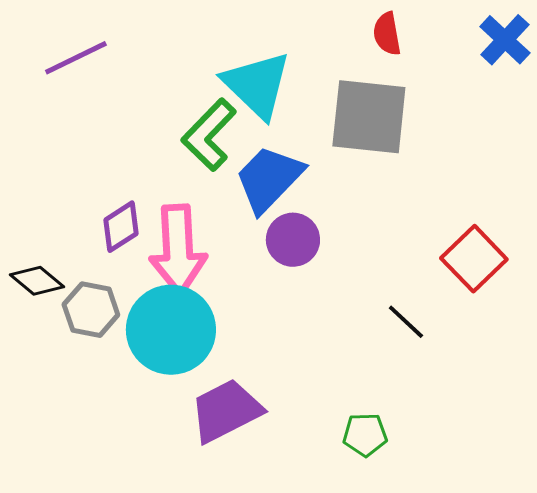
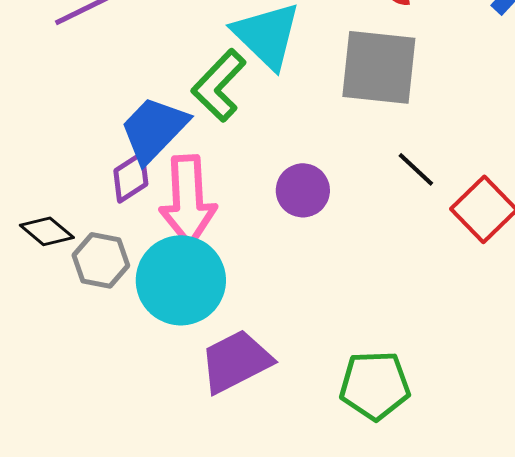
blue trapezoid: (269, 179) -> (154, 129), moved
black line: (406, 322) -> (416, 169), moved
green pentagon: (365, 435) -> (375, 385), size x1.6

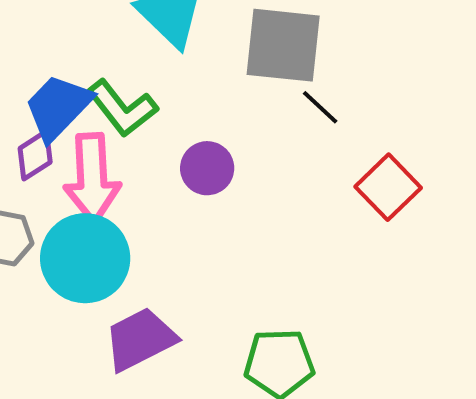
green L-shape: (219, 85) -> (122, 108), moved, turned -82
black line: (416, 169) -> (320, 107), moved

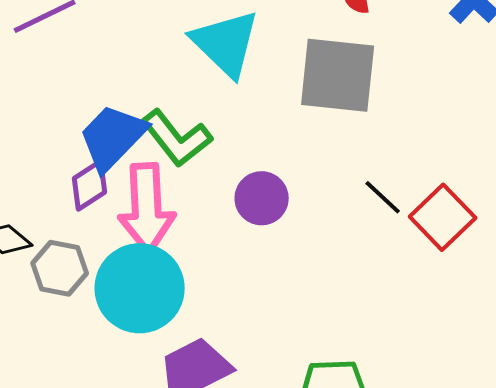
black line: (320, 107) -> (383, 197), moved

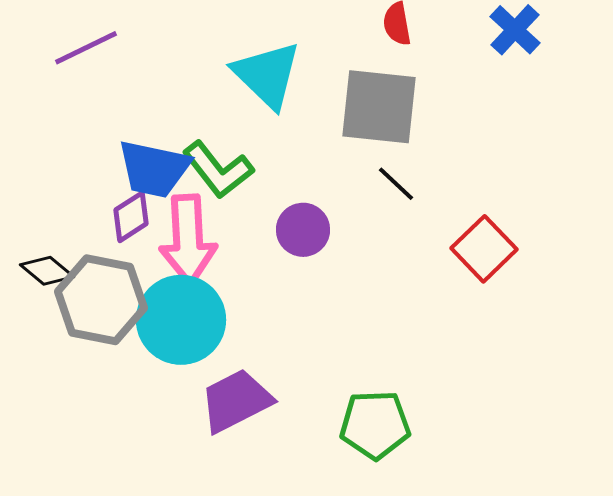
blue trapezoid: (113, 137) -> (154, 169), turned -122
black line: (383, 197) -> (396, 184), moved
gray hexagon: (60, 268) -> (101, 300), size x1.6

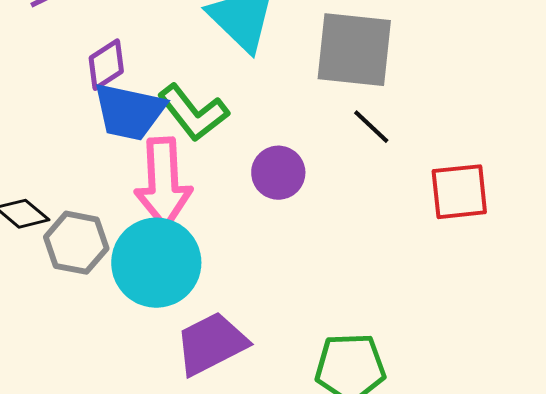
purple diamond: (131, 217) -> (106, 65), moved
red square: (484, 249) -> (459, 192), turned 38
gray hexagon: (101, 300) -> (76, 243), size x0.7

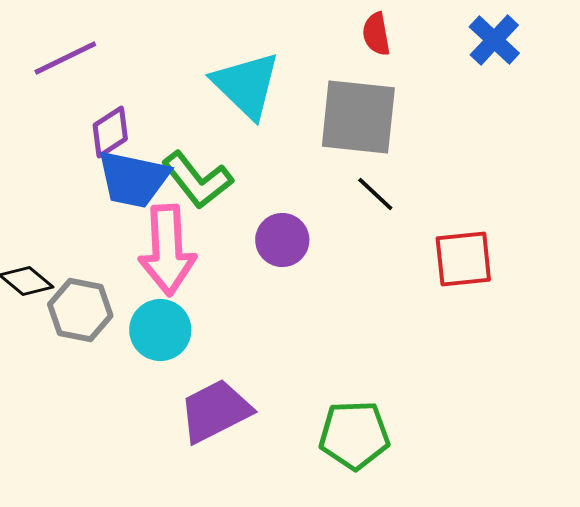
cyan circle: (156, 263) -> (160, 330), size x0.7

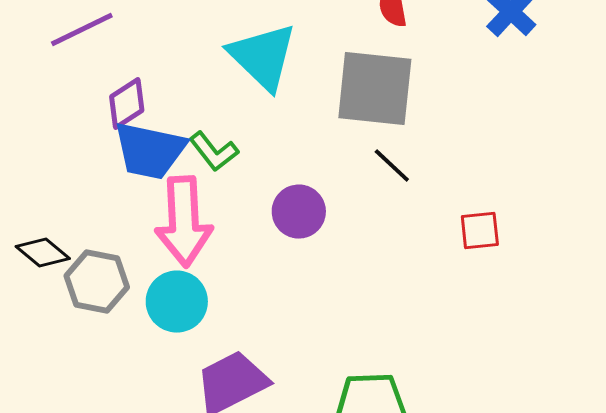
green L-shape: (197, 180) -> (214, 152), size x0.7
red square: (463, 259) -> (480, 231), size x0.7

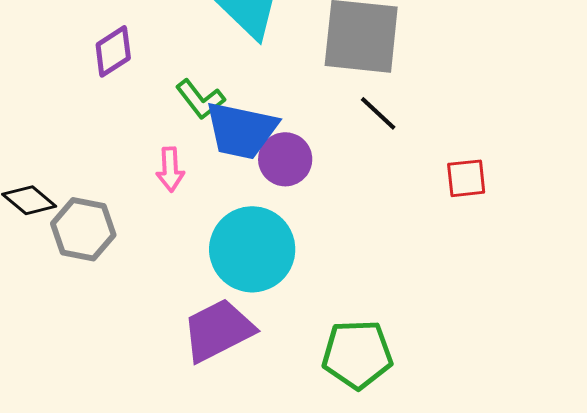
blue trapezoid: (150, 151) -> (241, 130), moved
pink arrow: (184, 222) -> (170, 169), size x0.5
cyan circle: (177, 302) -> (252, 249), moved, size x1.4

